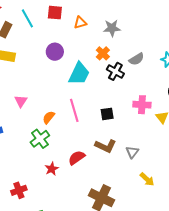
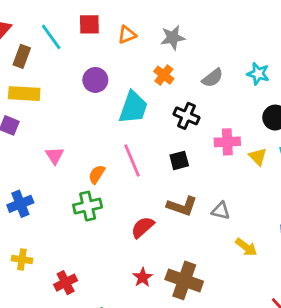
black cross: (115, 71) -> (186, 116), moved
green cross: (40, 139) -> (88, 206), turned 30
gray triangle: (132, 152) -> (221, 211), turned -48
red star: (52, 169) -> (143, 277), moved

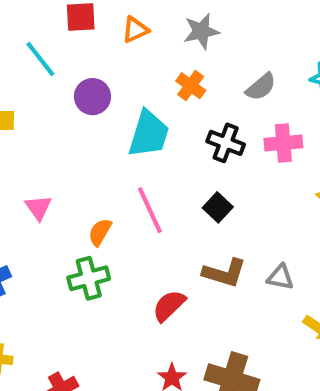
cyan line: (51, 37) -> (40, 59), moved
pink cross: (227, 142) -> (283, 143), moved
black square: (179, 160) -> (218, 207), turned -30

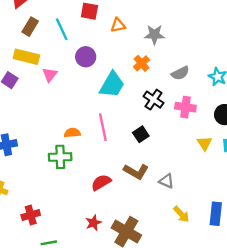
pink triangle: (38, 208) -> (50, 75), moved
orange semicircle: (100, 232) -> (72, 133), turned 42

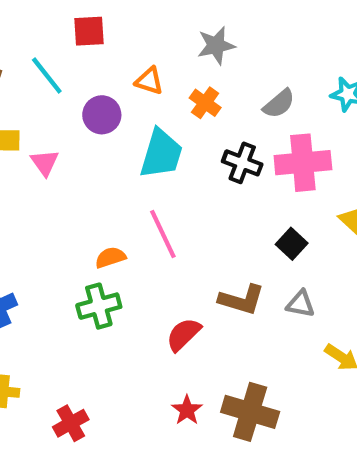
orange triangle: (118, 25) -> (149, 81), moved, turned 42
pink cross: (185, 107) -> (303, 163), size x1.4
black square: (141, 134) -> (292, 244), moved

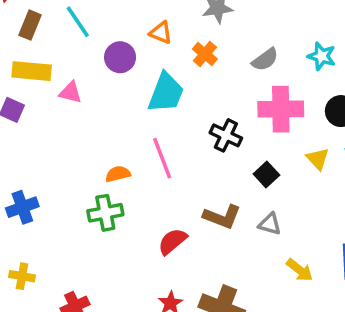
pink triangle: (45, 163) -> (70, 92), turned -45
black cross: (242, 163) -> (226, 135), moved

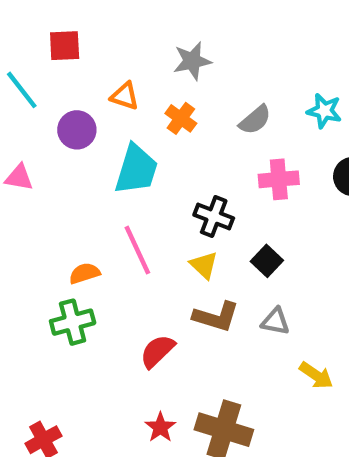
pink cross: (281, 109) -> (279, 179), size x0.7
yellow triangle: (318, 159) -> (204, 265), moved

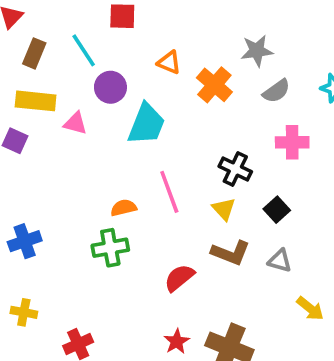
gray star: (192, 61) -> (257, 51), moved
orange cross: (181, 118) -> (214, 85), size x1.4
purple circle: (77, 130) -> (110, 87), moved
cyan trapezoid: (136, 169) -> (146, 124), moved

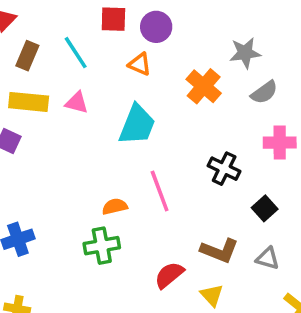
orange triangle: (169, 62) -> (140, 64), moved
purple circle: (110, 87) -> (156, 27), moved
pink triangle: (75, 123) -> (77, 103), moved
yellow triangle: (224, 209) -> (212, 295), moved

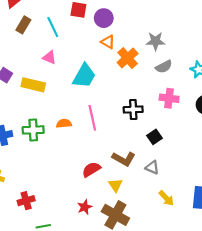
orange triangle: (140, 64) -> (108, 42), moved
yellow rectangle: (29, 102) -> (33, 85), moved
black cross: (224, 169) -> (133, 109), turned -36
green cross: (102, 246) -> (33, 130), moved

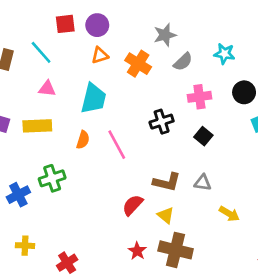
orange triangle: (108, 42) -> (100, 55), moved, turned -32
orange semicircle: (64, 124) -> (83, 140), moved, turned 128
black square: (155, 137) -> (203, 136), moved

